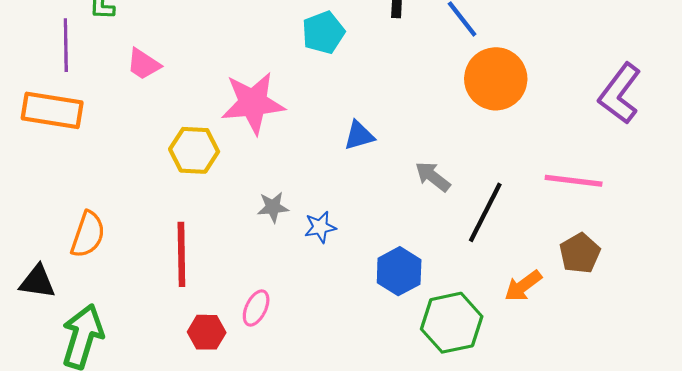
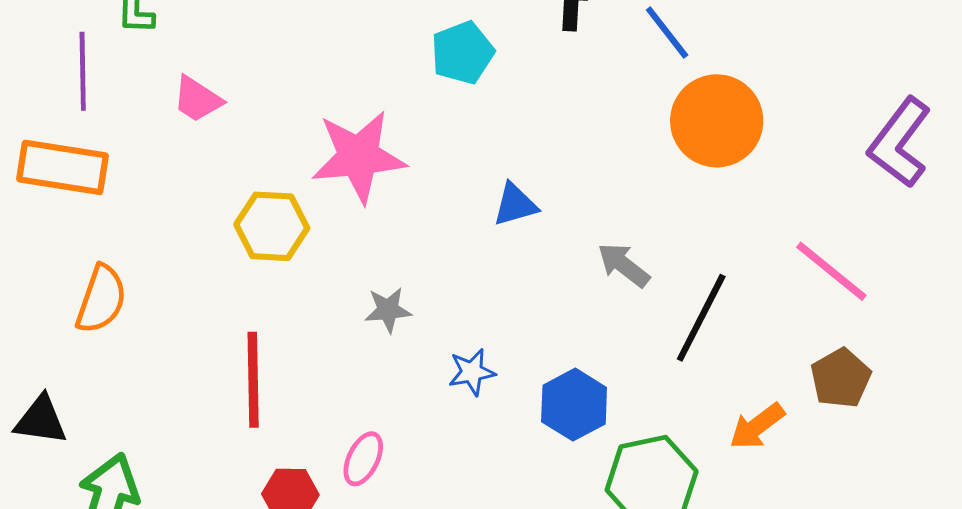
pink line: (574, 181) -> (831, 271), turned 32
blue star: (320, 227) -> (472, 372), moved
orange semicircle: (88, 234) -> (101, 299), moved

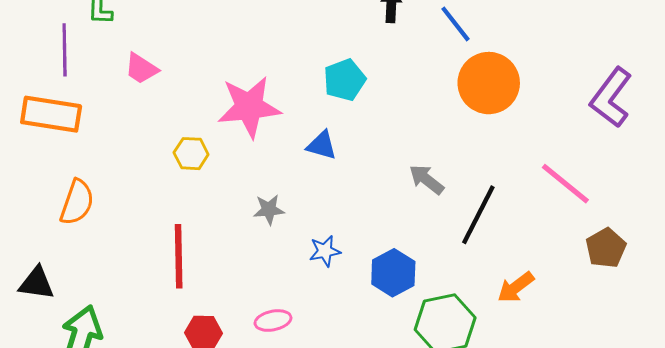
cyan pentagon: (462, 53) -> (345, 80), moved
blue triangle: (515, 205) -> (322, 145), moved, turned 32
yellow hexagon: (272, 226) -> (191, 154), size x0.7
brown pentagon: (841, 378) -> (606, 248), moved
pink ellipse: (363, 459) -> (273, 321), moved, turned 52

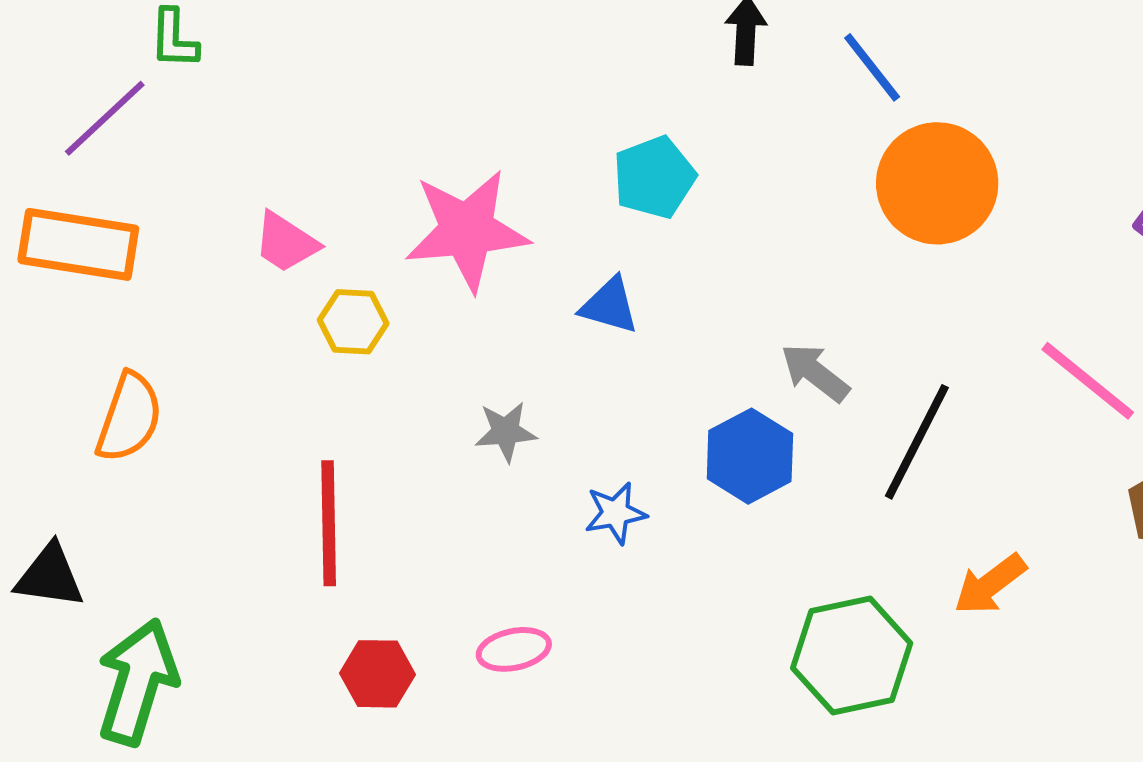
purple line: (65, 50) -> (105, 118), turned 48
pink trapezoid: (141, 69) -> (286, 242), moved
blue hexagon: (393, 273) -> (750, 456), moved

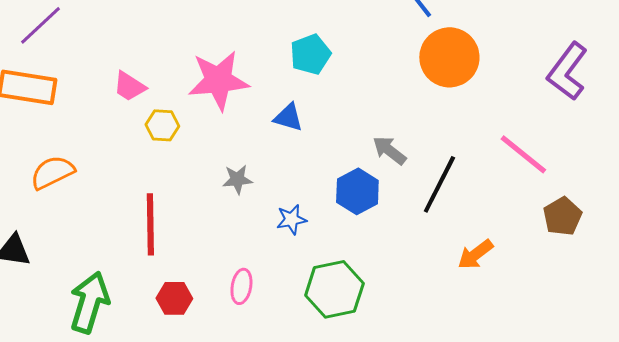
orange semicircle: (129, 417) -> (52, 172), turned -135
pink ellipse: (514, 649) -> (241, 286), turned -68
green hexagon: (852, 656) -> (334, 289), moved
green arrow: (137, 682) -> (89, 302), moved

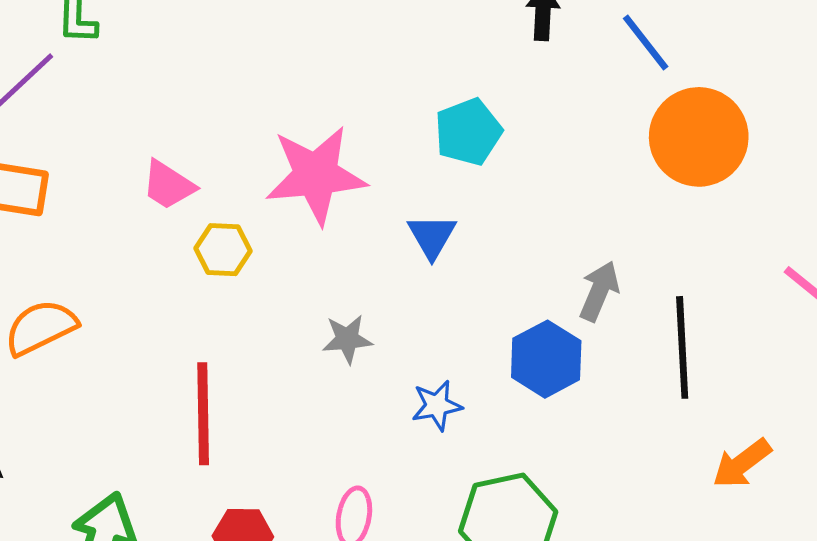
blue triangle: (288, 117) -> (432, 236), turned 44
gray arrow: (389, 150) -> (599, 291), turned 75
black line: (439, 184) -> (682, 347), turned -30

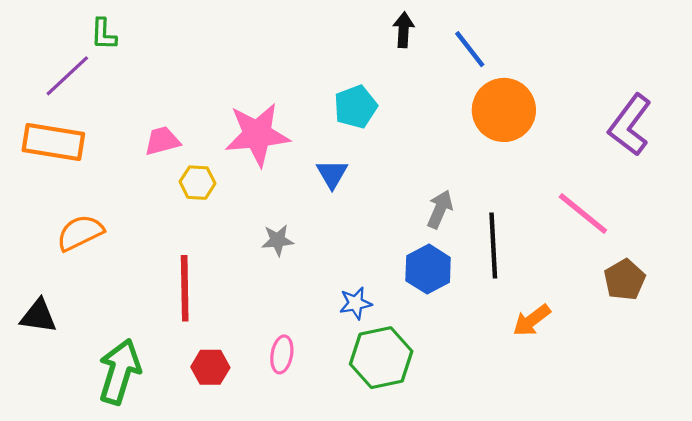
pink trapezoid: (168, 185) -> (162, 141), turned 132
blue hexagon: (546, 359) -> (428, 269), moved
blue star: (437, 405) -> (356, 303), moved

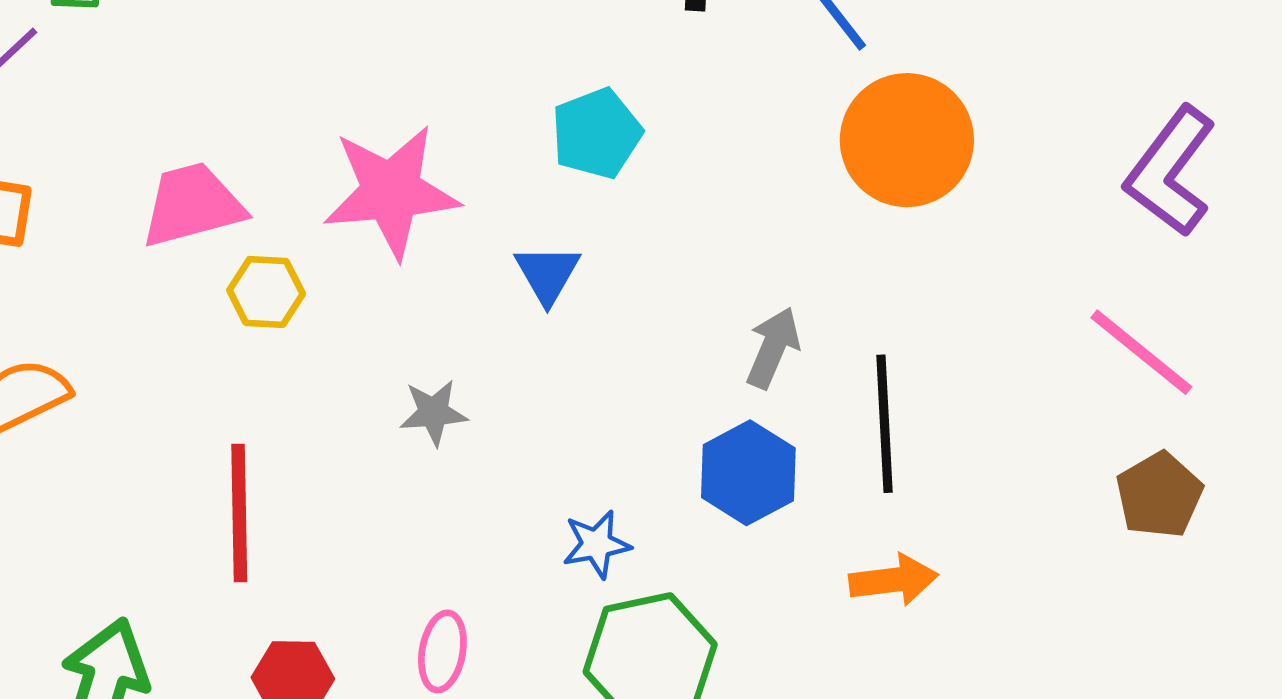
pink trapezoid: (162, 141) -> (192, 205), size x1.4
pink line: (583, 214) -> (1141, 352), moved
orange arrow: (532, 320) -> (893, 580), moved, turned -150

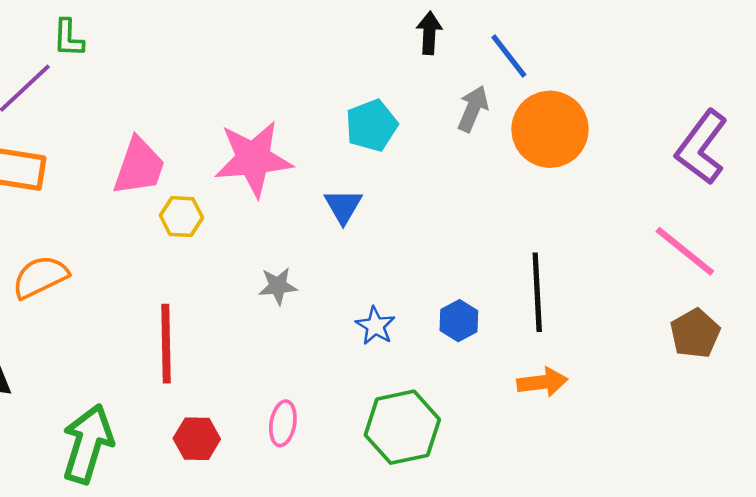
pink trapezoid: (192, 205) -> (139, 166), turned 124
gray arrow: (773, 348) -> (473, 109), moved
blue hexagon: (748, 473) -> (459, 321), size x0.7
blue star: (597, 544) -> (375, 326), moved, turned -30

